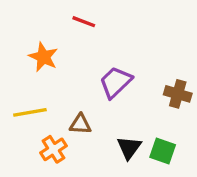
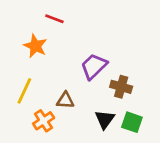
red line: (84, 22) -> (54, 19), moved
brown cross: (178, 94) -> (121, 87), moved
yellow line: (30, 112) -> (24, 91), turned -55

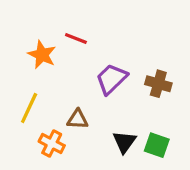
red line: (54, 19) -> (76, 39), moved
brown cross: (121, 87) -> (158, 84), moved
orange cross: (44, 121) -> (52, 144), turned -30

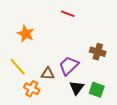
red line: (76, 39) -> (68, 14), moved
purple trapezoid: (111, 79) -> (69, 66), moved
yellow line: (29, 108) -> (18, 67), turned -66

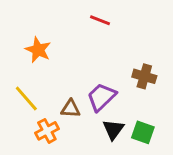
orange cross: (32, 89) -> (47, 131), turned 35

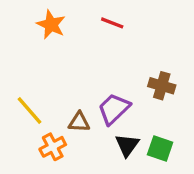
orange star: (38, 50) -> (51, 25), moved

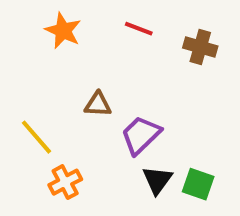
brown cross: (162, 86) -> (200, 47), moved
brown triangle: (79, 122) -> (98, 104), moved

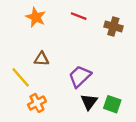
brown triangle: (98, 104) -> (42, 59), moved

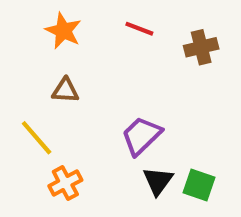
brown cross: (113, 26) -> (201, 47), turned -30
brown triangle: (42, 59) -> (65, 90), moved

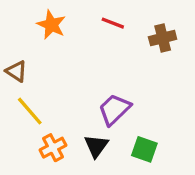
brown triangle: (65, 90) -> (16, 71), moved, turned 30
black triangle: (158, 181) -> (96, 146), moved
green square: (199, 185) -> (144, 149), moved

